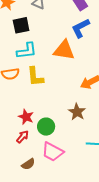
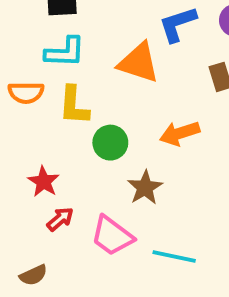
green circle: (46, 127) -> (110, 143), moved
red arrow: (22, 137) -> (60, 219), moved
pink trapezoid: (53, 152) -> (112, 236), moved

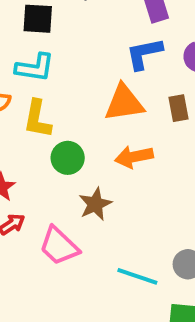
orange triangle: (139, 63) -> (124, 103), moved, turned -33
cyan line: (174, 257) -> (137, 276), moved

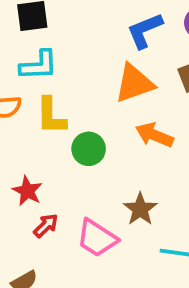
orange arrow: (134, 157) -> (154, 135), turned 45
brown star: (95, 204) -> (140, 209), moved

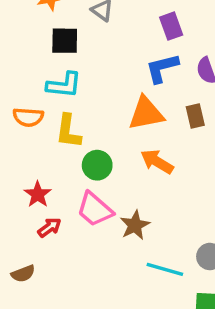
pink trapezoid: (97, 238) -> (95, 209), moved

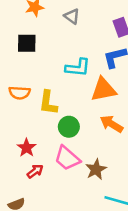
black square: (65, 41) -> (27, 43), moved
cyan L-shape: (64, 85) -> (78, 68), moved

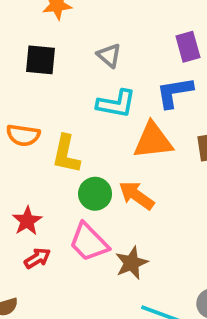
gray triangle: (72, 16) -> (109, 55), moved
orange arrow: (112, 124) -> (136, 195), moved

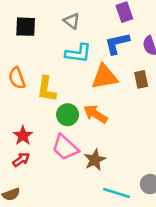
orange semicircle: (23, 135) -> (17, 78), turned 65
red arrow: (37, 258) -> (21, 160), moved

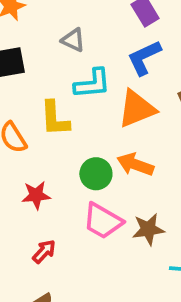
yellow L-shape: (47, 89) -> (55, 119), moved
red star: (23, 136) -> (36, 195), moved, turned -30
brown star: (95, 160) -> (148, 229), turned 30

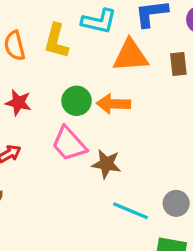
orange arrow: (135, 164) -> (113, 104), turned -36

